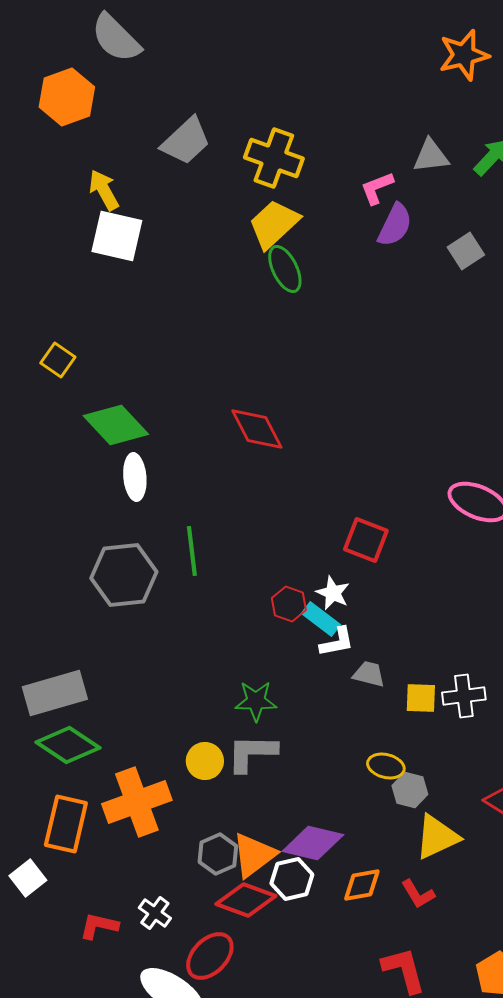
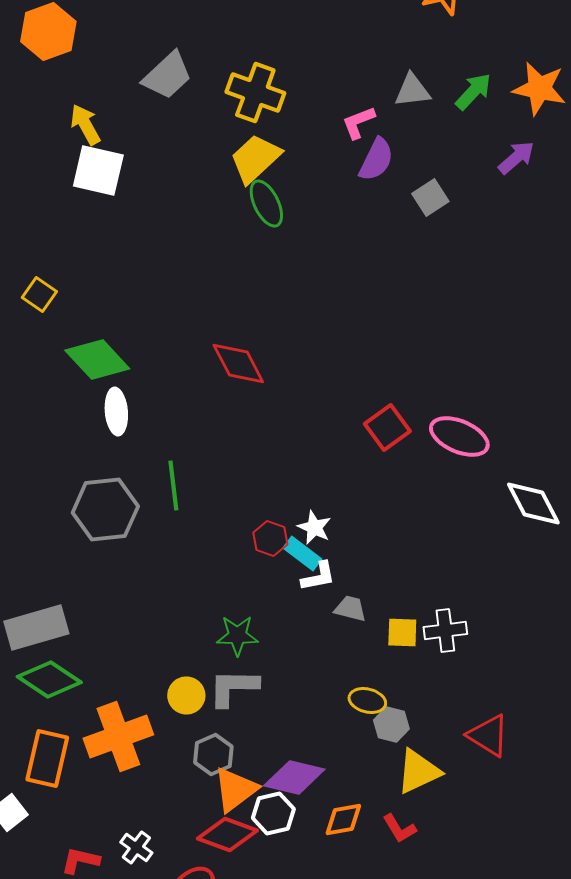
gray square: (466, 251) -> (430, 198), moved
red square: (366, 540) -> (387, 428), moved, turned 33
gray hexagon: (218, 854) -> (213, 754), moved

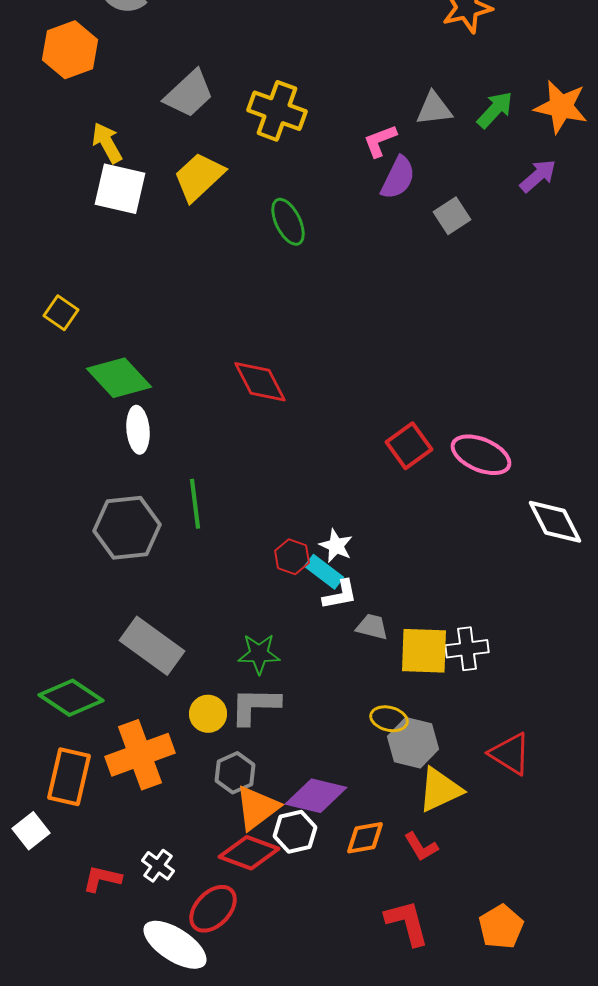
yellow trapezoid: (255, 158) -> (199, 177), moved
gray rectangle: (36, 628) -> (152, 646), moved, turned 52
yellow square: (402, 632) -> (424, 651), size x1.6
gray hexagon: (391, 724) -> (413, 743), size x1.4

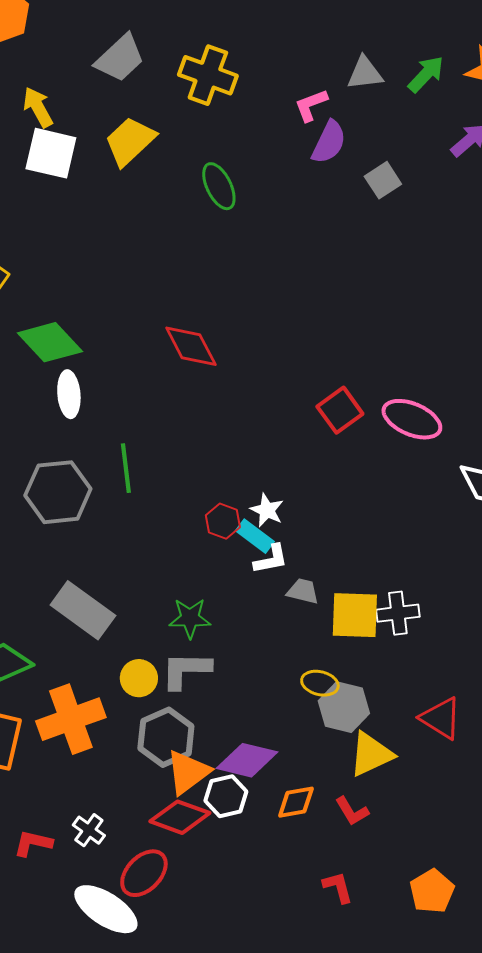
gray hexagon: (235, 773) -> (166, 737), size x1.4
red L-shape: (407, 923) -> (338, 887), size x0.7

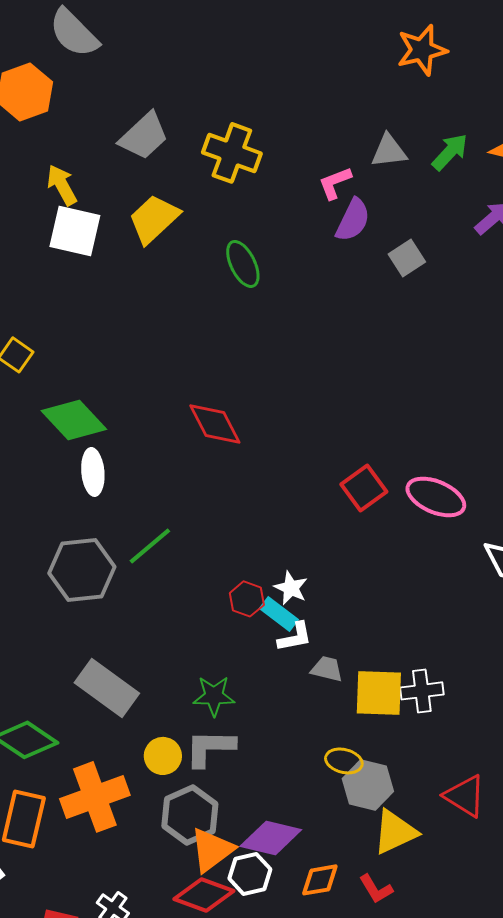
green line: (126, 468) -> (150, 546), turned 57

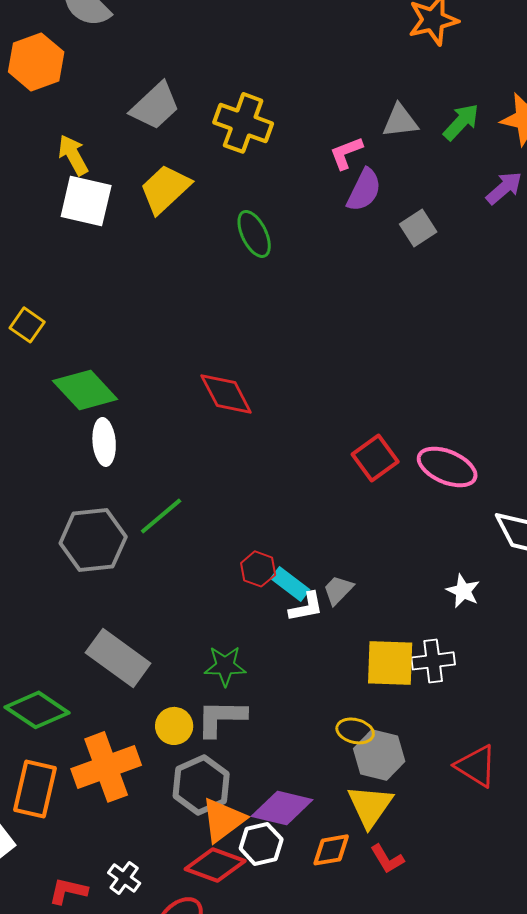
white star: (291, 588) -> (463, 591), moved
gray trapezoid: (327, 669) -> (338, 590), moved, turned -60
yellow triangle: (395, 832) -> (370, 806), moved, turned -30

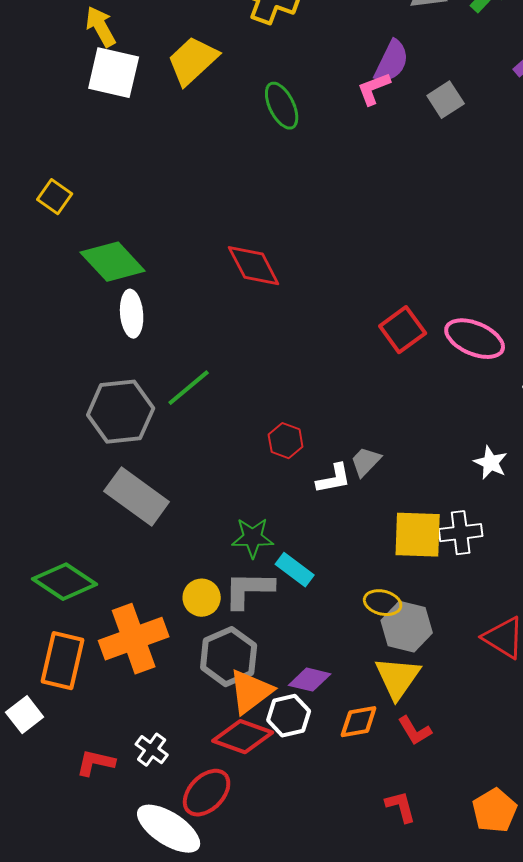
pink L-shape: (346, 153) -> (374, 89), moved
cyan rectangle: (290, 584) -> (295, 570), moved
gray rectangle: (118, 658) -> (137, 497), moved
purple diamond: (282, 808) -> (310, 680), size x0.7

